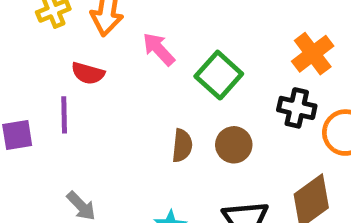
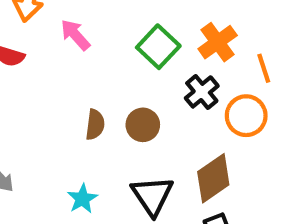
green square: (219, 75) -> (158, 47), moved
black cross: (297, 108) -> (202, 92), turned 36

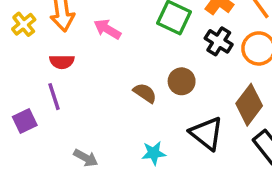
brown semicircle: (95, 125) -> (145, 93), turned -45
cyan star: (82, 199) -> (154, 153), turned -30

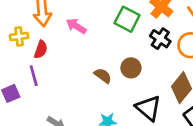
yellow cross: (24, 24) -> (19, 36), moved, turned 30
red semicircle: (62, 62) -> (41, 49), turned -72

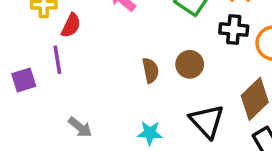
black cross: (160, 39) -> (234, 30), turned -36
brown semicircle: (103, 76) -> (150, 70), turned 36

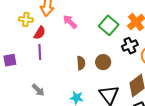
black cross: (234, 30) -> (130, 46), turned -35
purple line: (57, 60) -> (40, 52), moved

